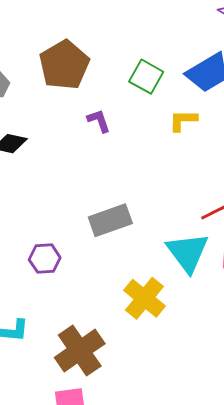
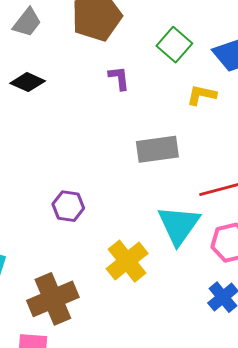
gray rectangle: (110, 220) -> (157, 149), moved
purple hexagon: (45, 259) -> (68, 206), moved

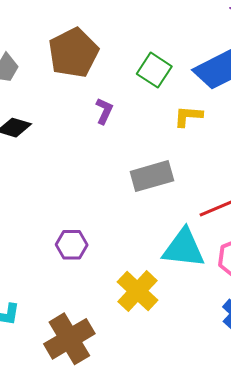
purple L-shape: (119, 78) -> (104, 111), turned 40
cyan triangle: (179, 225) -> (184, 248), turned -51

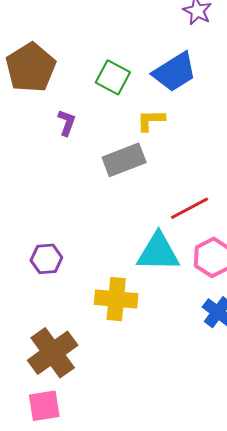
gray rectangle: (152, 176) -> (124, 160), moved
yellow cross: (138, 291) -> (116, 299), turned -33

